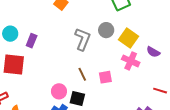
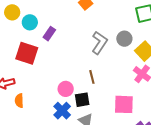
pink square: (105, 77) -> (124, 104), moved, size x1.5
black square: (77, 99) -> (82, 100), turned -35

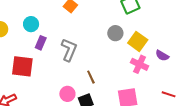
cyan circle: (30, 22) -> (31, 24), moved
gray L-shape: (99, 43) -> (69, 50), moved

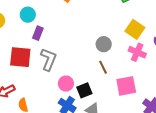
gray circle: (115, 33) -> (104, 44), moved
gray L-shape: (69, 50) -> (48, 59), moved
brown line: (91, 77) -> (103, 67), moved

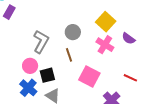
gray L-shape: (48, 59) -> (41, 42), moved
pink square: (126, 86) -> (89, 77), turned 30

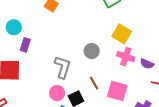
purple semicircle: (128, 38) -> (147, 64), moved
brown line: (69, 55) -> (94, 83), moved

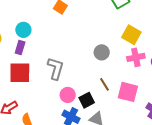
purple rectangle: (25, 45) -> (20, 48), moved
pink cross: (126, 57) -> (136, 57), turned -30
gray L-shape: (63, 67) -> (56, 68), moved

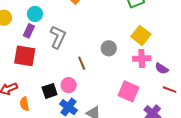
gray L-shape: (56, 68) -> (58, 37), moved
brown line: (104, 84) -> (82, 63), moved
black square: (87, 100) -> (50, 91), moved

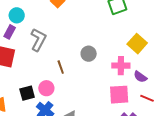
yellow square: (141, 35) -> (137, 44), moved
pink square: (129, 91) -> (119, 95), moved, turned -30

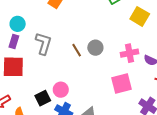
yellow square: (137, 44) -> (140, 16), moved
brown line: (61, 67) -> (77, 50), moved
pink square: (119, 95) -> (121, 83), moved

